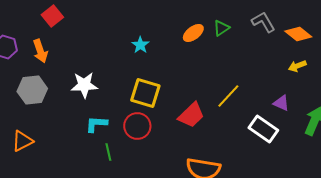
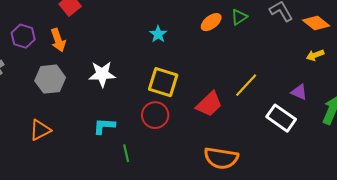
cyan L-shape: (96, 124) -> (104, 126), moved
green line: (108, 152) -> (126, 153), moved

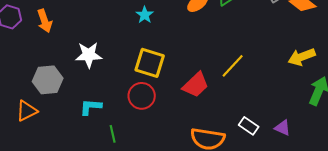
yellow arrow: (315, 55) -> (302, 57), moved, size x1.5
gray hexagon: (50, 79) -> (48, 80), moved
purple triangle: (299, 92) -> (283, 128), moved
white rectangle: (281, 118) -> (249, 126), moved, size x0.7

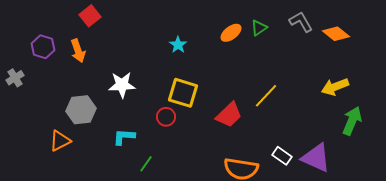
red circle: (142, 96) -> (166, 117), moved, size x0.7
purple triangle: (283, 128) -> (316, 158), size x1.8
green line: (113, 134) -> (146, 164), turned 48

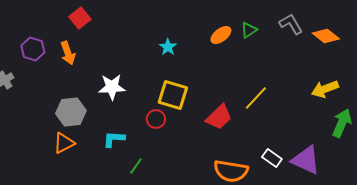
orange triangle: (60, 141) -> (64, 143), moved

